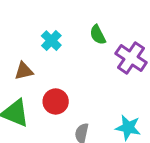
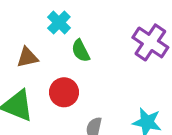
green semicircle: (98, 35) -> (81, 51), moved

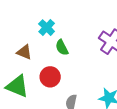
brown triangle: (27, 57) -> (24, 52), turned 35

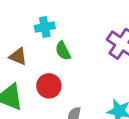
cyan cross: (47, 28) -> (45, 27), turned 35

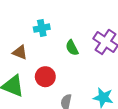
green semicircle: (63, 51) -> (72, 48), moved

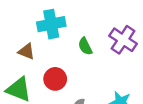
cyan cross: (42, 28) -> (51, 24), size x1.5

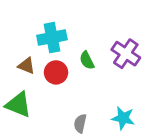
red circle: (55, 79) -> (56, 72), moved

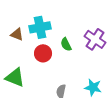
brown triangle: (26, 66) -> (17, 34), moved

